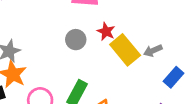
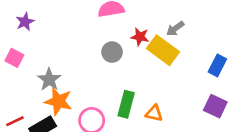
gray arrow: (153, 51) -> (175, 29), moved

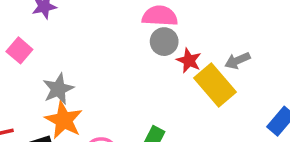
gray circle: (112, 52) -> (164, 42), moved

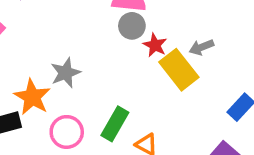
gray star: (58, 89) -> (66, 73), moved

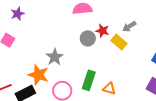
gray circle: (132, 26) -> (88, 38), moved
yellow rectangle: (179, 70) -> (119, 42), size x0.7

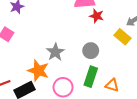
red star: (102, 31) -> (97, 16), moved
gray circle: (88, 38) -> (91, 51), moved

